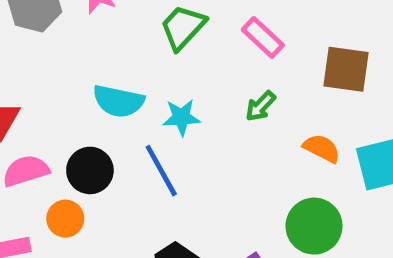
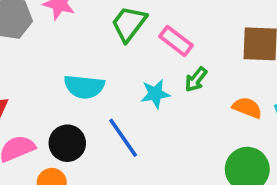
pink rectangle: (263, 37) -> (176, 41), moved
cyan star: (181, 117) -> (155, 94), moved

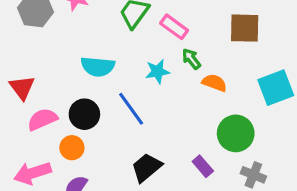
green arrow: (196, 79) -> (191, 59), turned 105
orange semicircle: (247, 108) -> (214, 83), moved

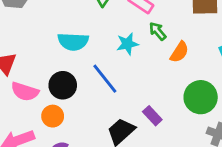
orange semicircle: (214, 83) -> (179, 52), turned 105
pink semicircle: (42, 119) -> (25, 91), turned -136
purple rectangle: (203, 166) -> (152, 116), moved

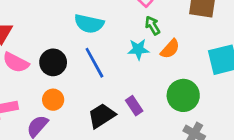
cyan semicircle: (73, 42) -> (89, 24), moved
cyan star: (127, 44) -> (138, 49), moved
orange circle: (53, 116) -> (53, 100), moved

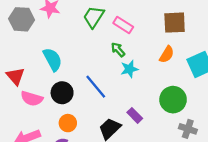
cyan semicircle: (89, 24) -> (53, 59), moved, turned -120
green arrow: (152, 26) -> (118, 50), moved
orange semicircle: (170, 49) -> (167, 54), moved

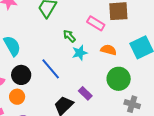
pink rectangle: (123, 25) -> (96, 23), moved
orange semicircle: (167, 54) -> (109, 50), moved, turned -105
orange circle: (68, 123) -> (17, 97), moved

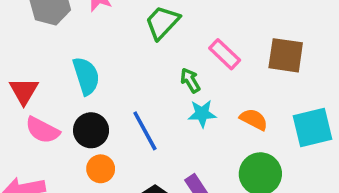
pink rectangle: (96, 23) -> (225, 54), moved
orange circle: (17, 97) -> (101, 169), moved

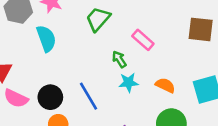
brown square: (286, 55) -> (201, 29), moved
cyan semicircle: (86, 76) -> (46, 39), moved

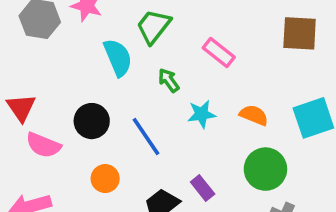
cyan semicircle: (46, 39) -> (118, 58), moved
green arrow: (119, 59) -> (169, 80), moved
black circle: (50, 97) -> (92, 121), moved

